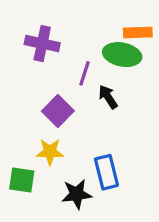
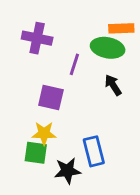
black arrow: (108, 97) -> (113, 85), moved
purple square: (58, 111) -> (51, 98), turned -32
green square: (22, 180) -> (36, 153), moved

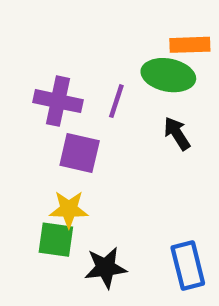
purple cross: (37, 38) -> (58, 101), moved
blue rectangle: (94, 151) -> (188, 265), moved

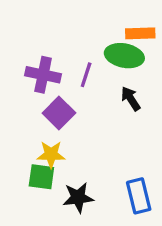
purple square: (80, 153) -> (59, 113), turned 32

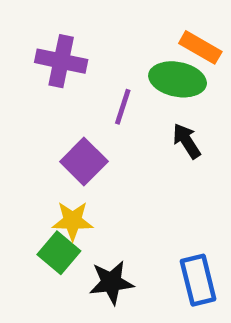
orange rectangle: (140, 33) -> (200, 47), turned 32
purple cross: (43, 75) -> (61, 61), moved
green square: (41, 177) -> (59, 253), turned 32

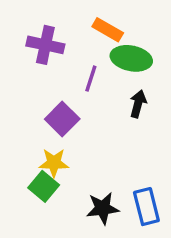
orange rectangle: (200, 47) -> (108, 30), moved
black arrow: (187, 141) -> (138, 104), turned 48
black star: (111, 282) -> (103, 208), moved

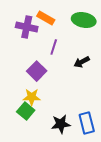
orange rectangle: (108, 30) -> (46, 18), moved
green ellipse: (131, 58) -> (84, 20), moved
black arrow: (138, 104) -> (82, 62), turned -133

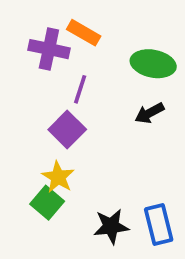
green ellipse: (84, 20) -> (153, 64), moved
purple line: (54, 47) -> (80, 89), moved
yellow star: (32, 97) -> (58, 177), turned 30

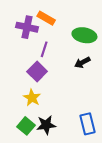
green square: (47, 203) -> (26, 126), moved
black star: (111, 226) -> (46, 125), moved

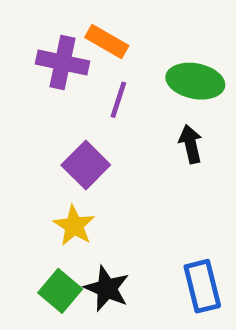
purple line: (44, 49) -> (118, 100), moved
black arrow: (82, 62) -> (191, 144), turned 105
black star: (46, 125) -> (107, 288), turned 30

